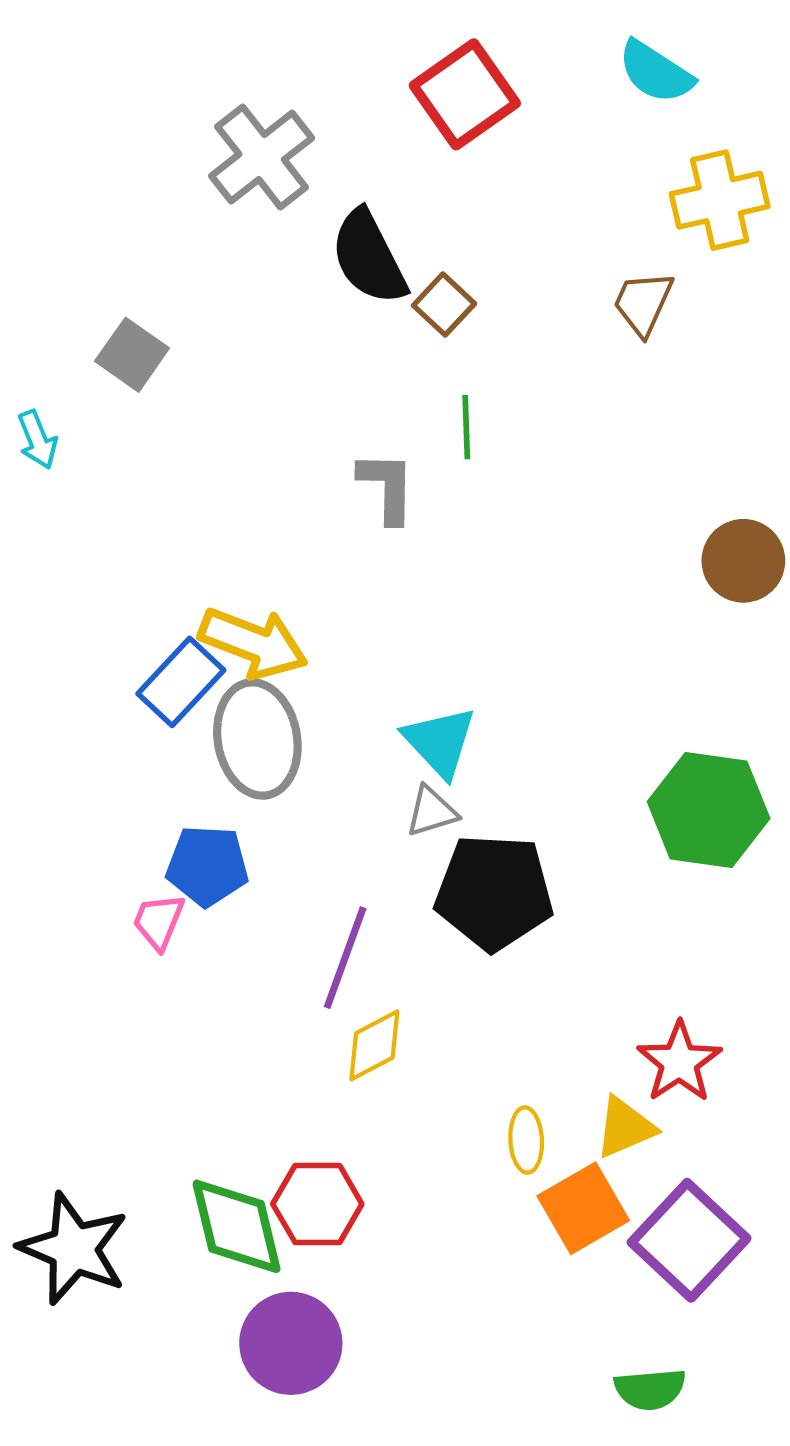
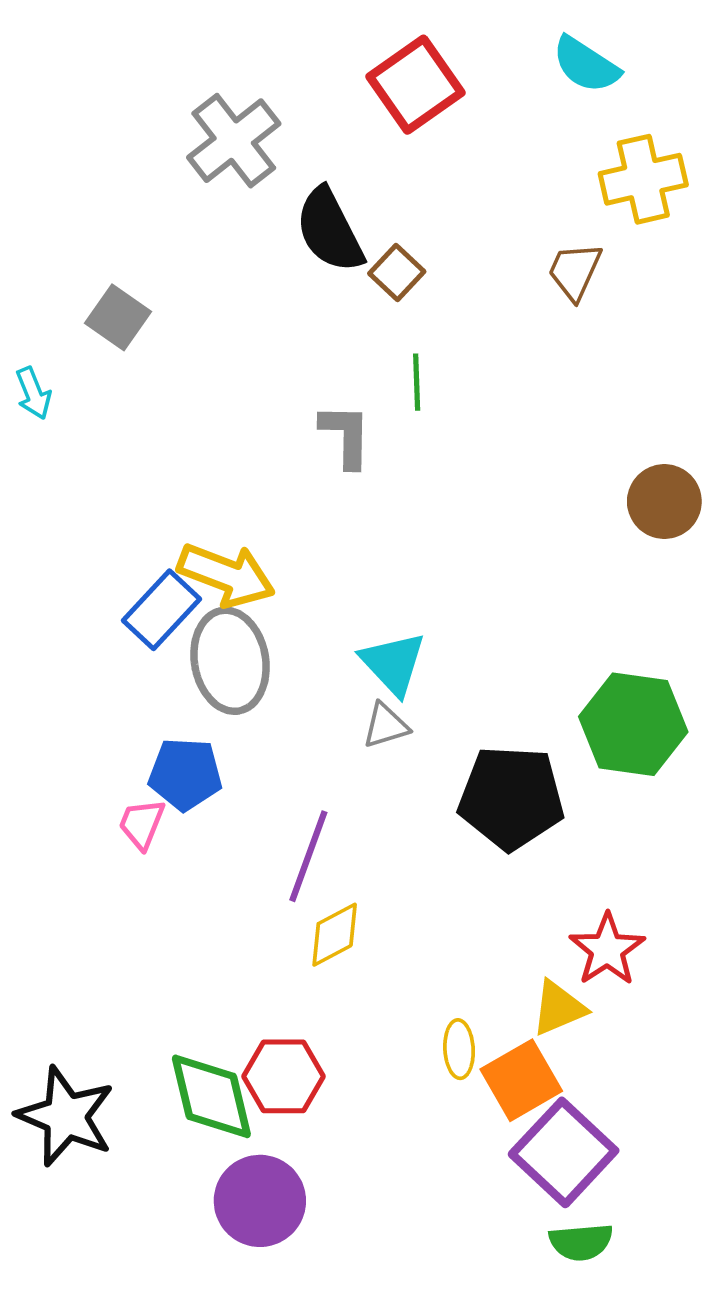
black pentagon: (494, 892) -> (511, 798), moved
yellow ellipse: (526, 1140) -> (459, 1049), moved
purple square: (689, 1240) -> (564, 1152), moved

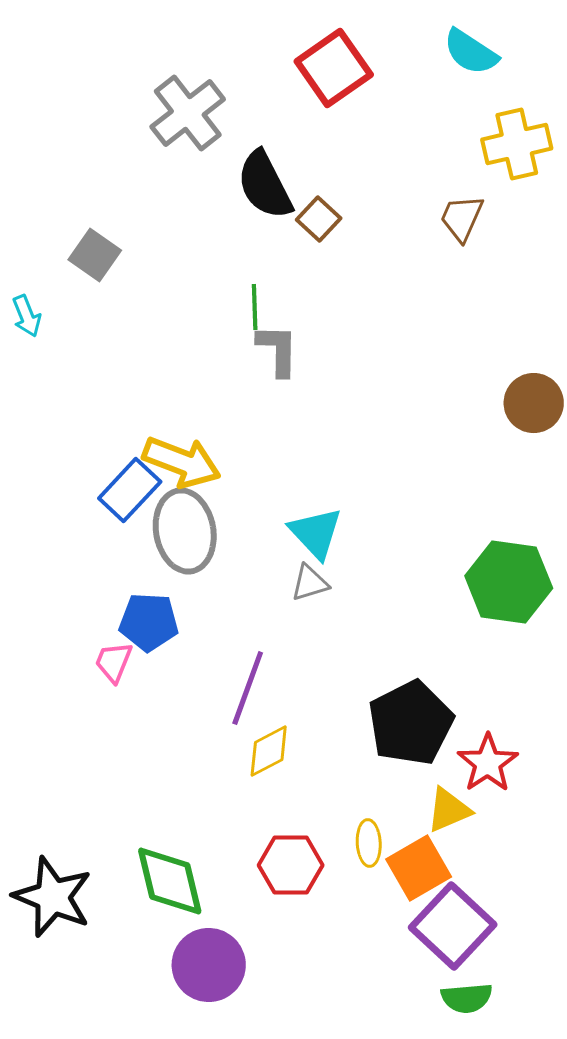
green line: (417, 382) -> (255, 307), moved
black pentagon: (511, 798) -> (411, 723), moved, turned -30
red hexagon: (284, 1076) -> (291, 865), moved

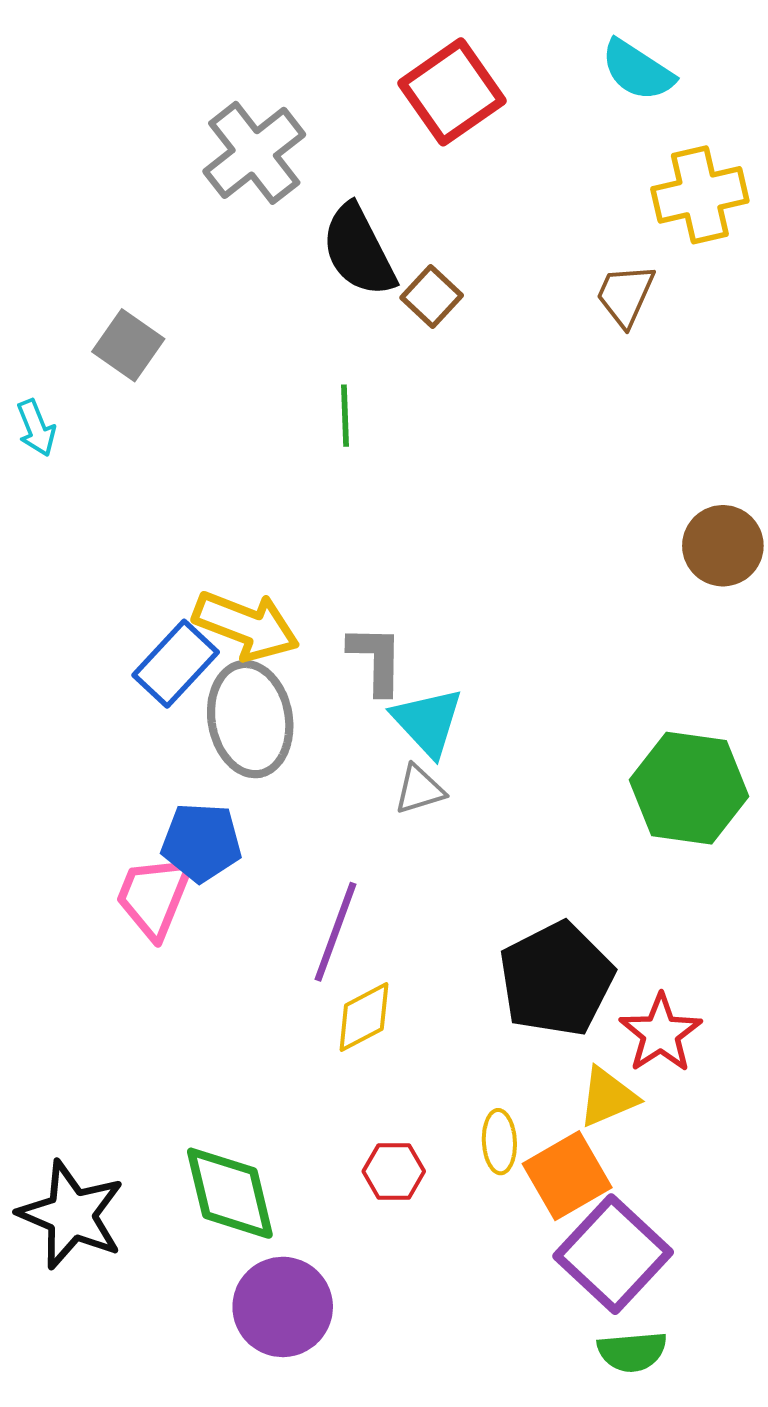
gray L-shape: (278, 350) -> (376, 659), moved
pink trapezoid: (114, 662) -> (154, 897), size x1.5
red hexagon: (291, 865) -> (394, 1171), size x0.7

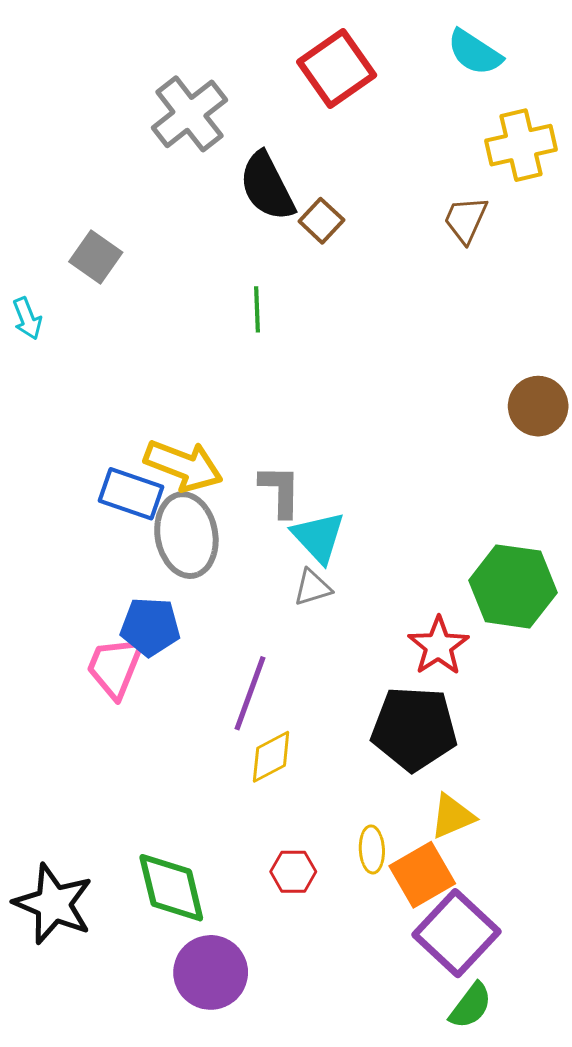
blue rectangle: (176, 664) -> (131, 494), turned 66
black pentagon: (556, 979) -> (414, 729), turned 30
red star: (661, 1033) -> (438, 646), moved
green semicircle: (632, 1352) -> (471, 1006), turned -48

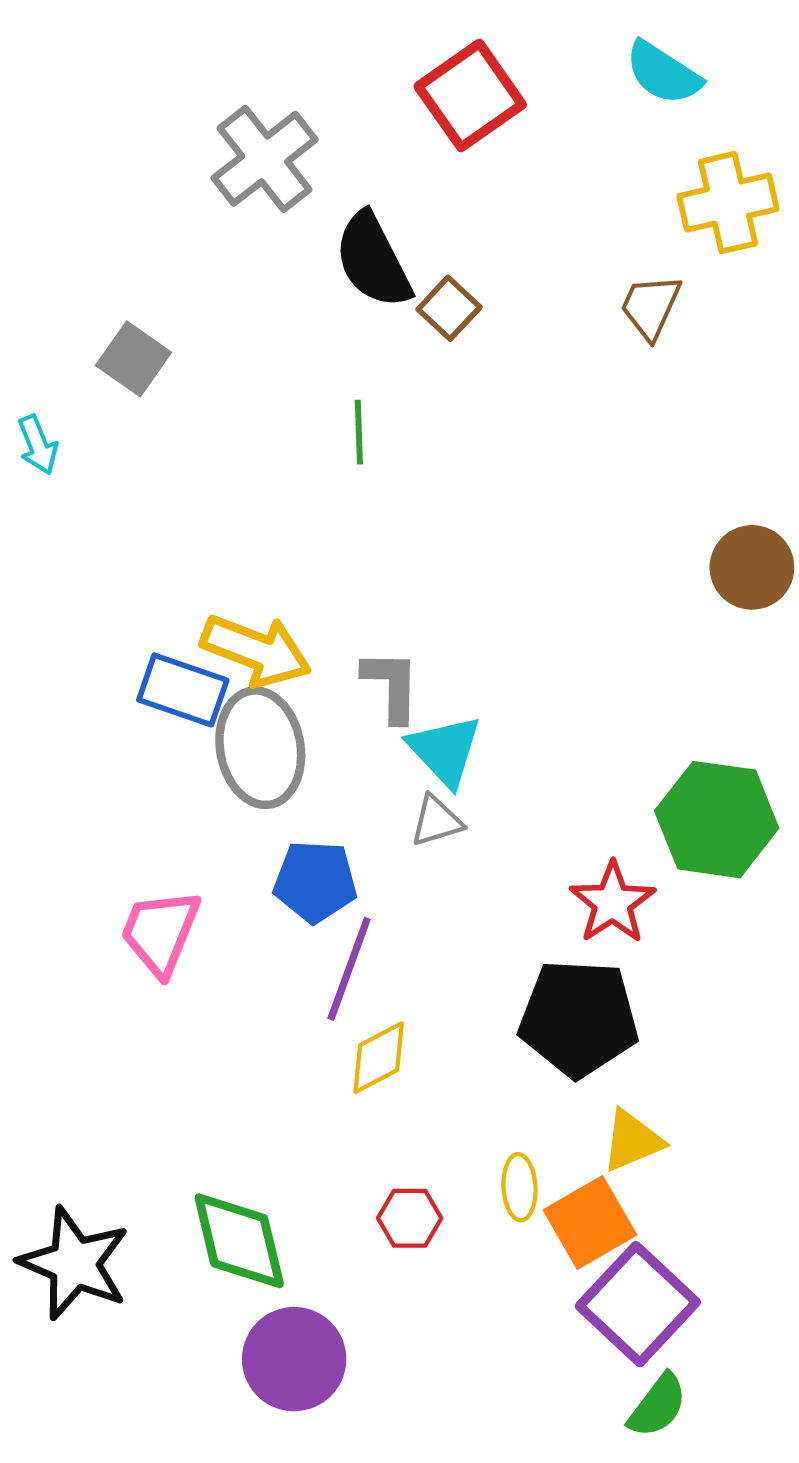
blue pentagon: (150, 627) -> (315, 882), moved

